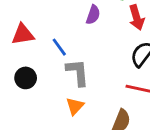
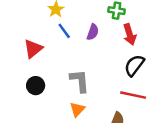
red triangle: (23, 34) -> (33, 49), turned -30
blue line: (59, 47) -> (64, 31), moved

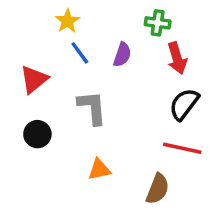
gray L-shape: (80, 81) -> (92, 108), moved
orange triangle: (77, 109) -> (99, 169), turned 35

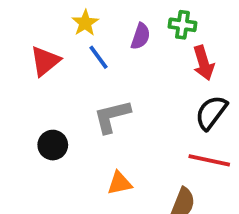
purple semicircle: (122, 55) -> (141, 36), moved
red triangle: (34, 79) -> (45, 61), moved
gray L-shape: (92, 108) -> (112, 116), turned -99

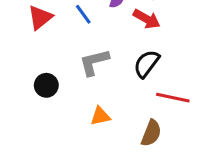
red arrow: (203, 63) -> (147, 19), moved, turned -44
black semicircle: (211, 113) -> (147, 64), moved

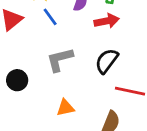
red arrow: (147, 19) -> (107, 21), turned -40

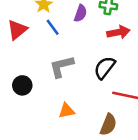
red arrow: (107, 21) -> (118, 32), moved

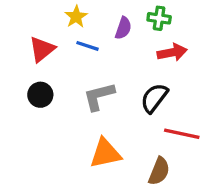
blue line: (53, 27) -> (87, 46), turned -36
black circle: (22, 85) -> (40, 95), moved
orange triangle: (67, 111) -> (105, 153), size x1.5

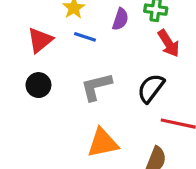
red arrow: (172, 52) -> (169, 43), turned 68

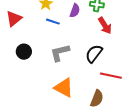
red triangle: (40, 40) -> (14, 19), moved
orange triangle: (103, 143) -> (64, 88), turned 40

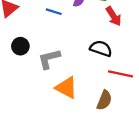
gray L-shape: (60, 53) -> (49, 59), moved
black semicircle: (94, 54) -> (101, 48), turned 72

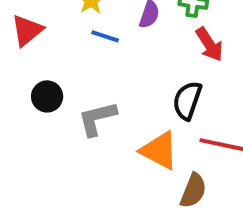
black semicircle: (101, 48) -> (187, 100), turned -90
orange triangle: (66, 88) -> (159, 151), moved

